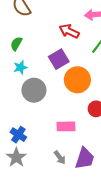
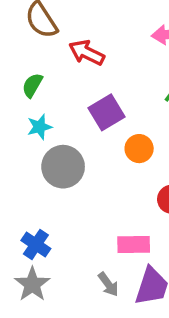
red arrow: (69, 31) -> (87, 53), moved
orange circle: (77, 80) -> (139, 149), size x0.6
pink rectangle: (66, 126) -> (134, 245), moved

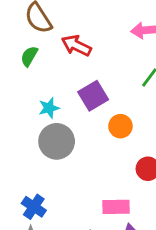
green semicircle: (32, 85) -> (29, 56), moved
cyan star: (40, 127) -> (49, 108), moved

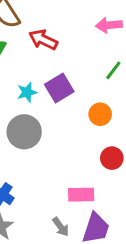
cyan star: (49, 108) -> (27, 92), moved
orange circle: (120, 126) -> (100, 114), moved

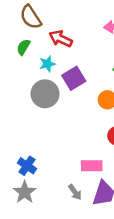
cyan star: (27, 92) -> (47, 64), moved
gray circle: (24, 132) -> (45, 94), moved

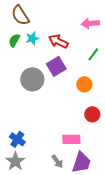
red arrow: (61, 39) -> (58, 41), moved
cyan star: (47, 64) -> (32, 38), moved

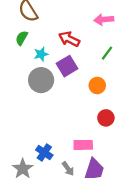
cyan star: (32, 38) -> (41, 54), moved
blue cross: (17, 139) -> (44, 152), moved

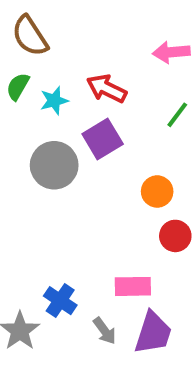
cyan star: (41, 54) -> (54, 101), moved
orange circle: (97, 85) -> (157, 191), moved

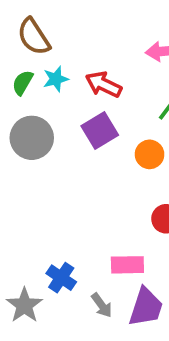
cyan star: (54, 101) -> (56, 79), moved
gray circle: (54, 165) -> (32, 138), moved
orange circle: (157, 191) -> (150, 154), moved

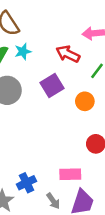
red arrow: (104, 84) -> (68, 54), moved
blue cross: (61, 278) -> (26, 183), turned 30

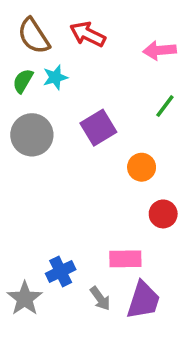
red arrow: (68, 54) -> (88, 34), moved
orange circle: (85, 101) -> (142, 167), moved

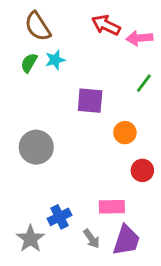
red arrow: (88, 34) -> (106, 25), moved
purple square: (98, 128) -> (90, 101), turned 36
gray circle: (32, 135) -> (36, 147), moved

